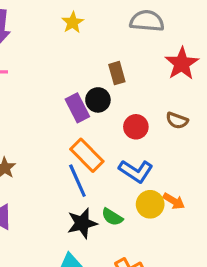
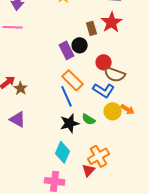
red star: (182, 64) -> (112, 22), moved
brown semicircle: (177, 120) -> (115, 74), moved, size x1.5

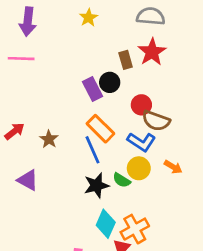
brown star: (21, 88) -> (49, 139), moved
yellow circle: (113, 111) -> (139, 168), moved
cyan diamond: (63, 152) -> (106, 224), moved

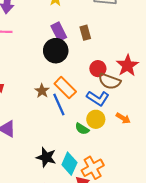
red star: (152, 52) -> (127, 65), moved
black circle: (110, 82) -> (56, 51), moved, size x1.5
purple rectangle: (93, 89) -> (59, 32), moved
brown star: (49, 139) -> (42, 91), moved
black star: (96, 185) -> (46, 157), moved, turned 30

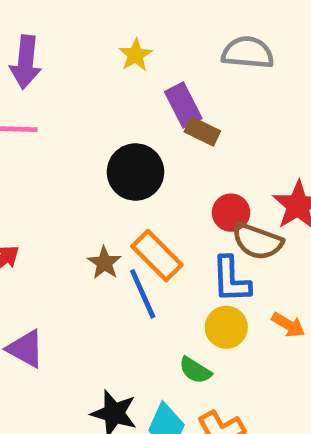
purple rectangle: (59, 32) -> (183, 105), moved
brown rectangle: (85, 33) -> (202, 131), turned -48
blue L-shape: (98, 98) -> (231, 279), turned 55
green semicircle: (82, 129) -> (195, 370), moved

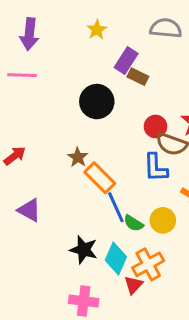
purple rectangle: (183, 105) -> (126, 60), turned 60
orange rectangle: (157, 256) -> (100, 178), moved
blue line: (143, 294) -> (116, 207), moved
yellow circle: (226, 327) -> (163, 220), moved

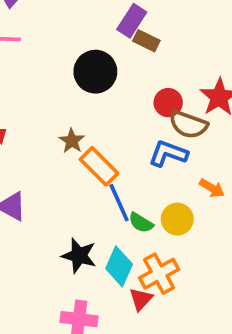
blue L-shape: (155, 168) -> (168, 154), turned 112

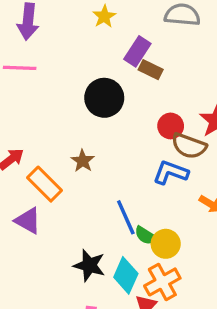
orange rectangle: (99, 166) -> (45, 184), moved
yellow circle: (177, 219) -> (166, 244), moved

